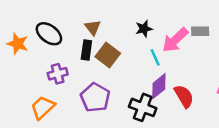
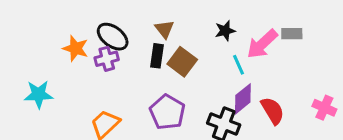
purple cross: (58, 74) -> (107, 59), moved

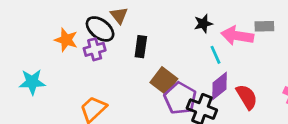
brown triangle: (164, 29) -> (119, 15), moved
pink arrow: (262, 44) -> (237, 36), turned 52
brown square: (182, 62) -> (164, 81), moved
purple pentagon: (167, 112) -> (180, 98), moved

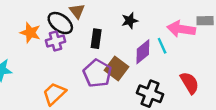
black star: (203, 24) -> (130, 21), moved
purple diamond: (220, 86) -> (143, 52), moved
purple pentagon: (180, 98) -> (97, 73), moved

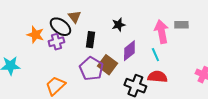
pink arrow: (181, 29) -> (161, 32), turned 70
cyan line: (162, 46) -> (155, 55), moved
red semicircle: (190, 83) -> (157, 77), moved, turned -54

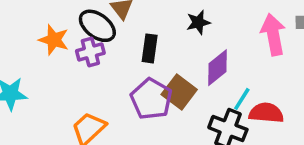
cyan line: (155, 55) -> (242, 99), moved, turned 56

